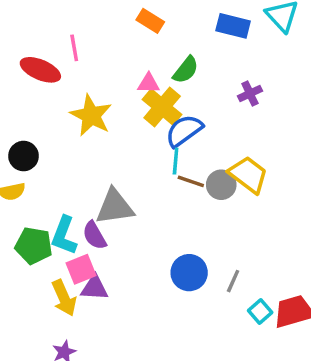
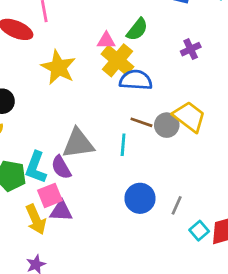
blue semicircle: (184, 131) -> (136, 80), turned 40
cyan line: (176, 161) -> (123, 145), moved

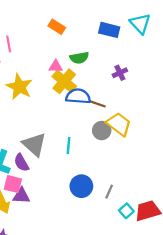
green semicircle: (137, 29) -> (79, 58), turned 42
brown line: (141, 122) -> (97, 104), moved
gray triangle: (78, 143) -> (34, 144), turned 50
pink square: (50, 195) -> (13, 184), turned 36

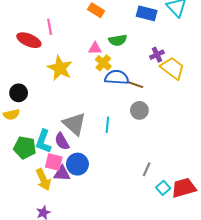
yellow cross: (64, 81) -> (103, 63), size x0.7
yellow trapezoid: (119, 124) -> (172, 68), moved
blue circle: (81, 186) -> (77, 164), moved

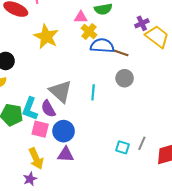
gray line: (147, 169) -> (142, 143), moved
purple triangle: (62, 173) -> (66, 155), moved
yellow arrow: (43, 180) -> (36, 159), moved
cyan square: (163, 188) -> (123, 147), moved, turned -32

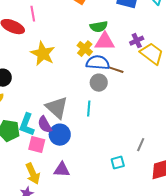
pink triangle: (81, 17) -> (105, 42), moved, size x1.5
gray circle: (125, 78) -> (99, 83), moved
blue circle: (64, 131) -> (60, 135), moved
gray line: (142, 143) -> (141, 145), moved
cyan square: (123, 147) -> (118, 163), turned -32

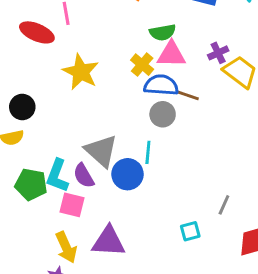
blue circle: (60, 135) -> (128, 174), moved
purple triangle: (62, 170) -> (109, 241), size x1.4

